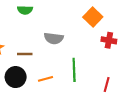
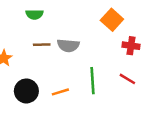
brown line: (25, 54) -> (42, 45), moved
red line: (107, 85) -> (127, 79), moved, turned -72

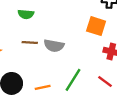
orange square: (112, 20) -> (96, 26), turned -30
green line: (93, 81) -> (73, 80), turned 30

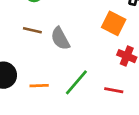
gray semicircle: (54, 46) -> (60, 39), turned 42
red line: (105, 81) -> (114, 90), turned -35

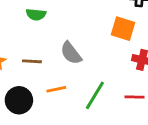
brown line: (32, 30) -> (32, 61), moved
orange line: (39, 86) -> (56, 89), moved

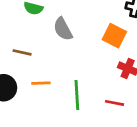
gray semicircle: (71, 53) -> (63, 29), moved
green line: (95, 95) -> (77, 95), turned -44

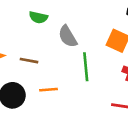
green line: (77, 95) -> (86, 67), moved

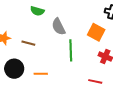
orange line: (49, 90) -> (41, 74), moved

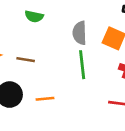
gray semicircle: (59, 27) -> (80, 33), moved, turned 30

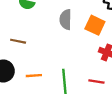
green line: (82, 65) -> (64, 81), moved

